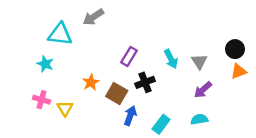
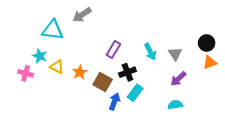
pink cross: (42, 100) -> (26, 73), moved
yellow triangle: (65, 108) -> (57, 67), moved, turned -32
cyan rectangle: (161, 124) -> (135, 93), moved

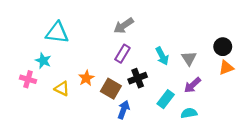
gray arrow: (82, 15) -> (124, 26), moved
yellow triangle: (57, 67) -> (62, 89), moved
cyan rectangle: (135, 93) -> (166, 99), moved

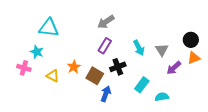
purple arrow: (192, 85) -> (174, 68), moved

